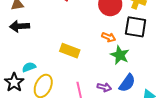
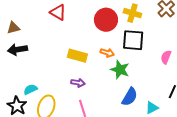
yellow rectangle: (70, 51) -> (77, 56), moved
purple arrow: (104, 87) -> (78, 83), moved

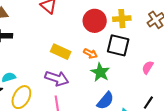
yellow cross: (132, 13) -> (122, 19), turned -30
purple arrow: (78, 83) -> (57, 78), size x1.6

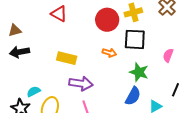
yellow rectangle: (61, 52) -> (67, 58), moved
green star: (100, 72) -> (139, 72), moved

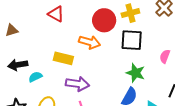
black arrow: (19, 52) -> (18, 65), moved
orange arrow: (109, 53) -> (90, 42), moved, size x1.5
cyan semicircle: (34, 92) -> (35, 77), moved

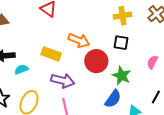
red circle: (104, 20) -> (96, 61), moved
black square: (132, 40) -> (121, 43), size x0.7

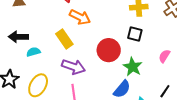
orange arrow: (79, 40) -> (80, 17), moved
yellow rectangle: (51, 54) -> (64, 39), turned 30

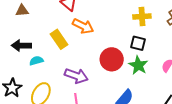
yellow rectangle: (64, 39) -> (59, 39), moved
green star: (133, 67) -> (138, 65), moved

